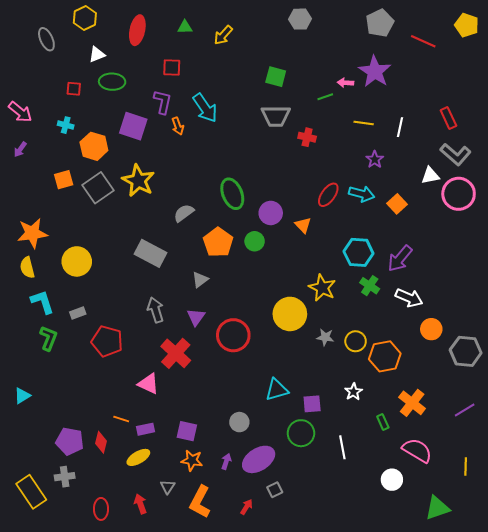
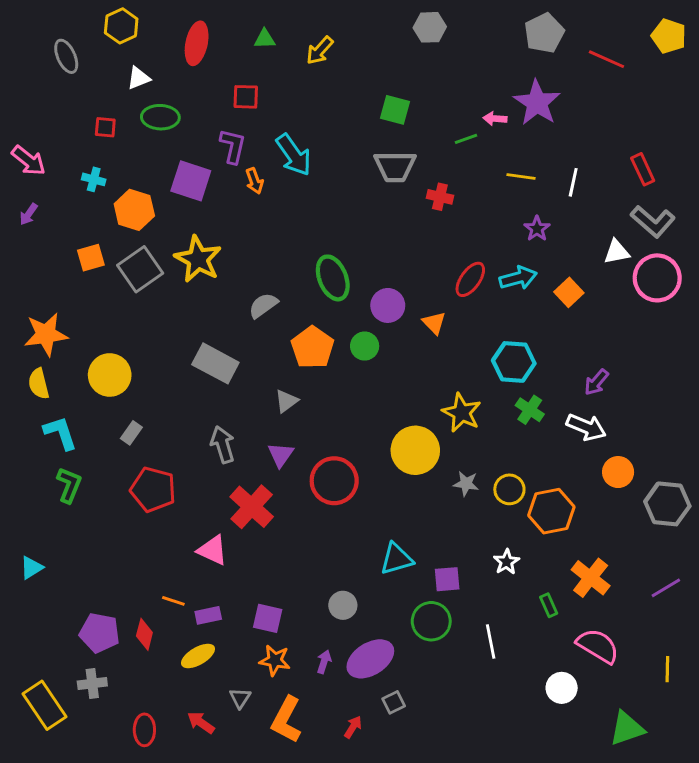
cyan arrow: (362, 194) -> (518, 278), turned -30
purple arrow: (400, 258) -> (596, 382), moved, size x0.7
gray rectangle: (78, 313) -> (131, 433), moved, turned -35
red arrow: (140, 504) -> (201, 723), turned -36

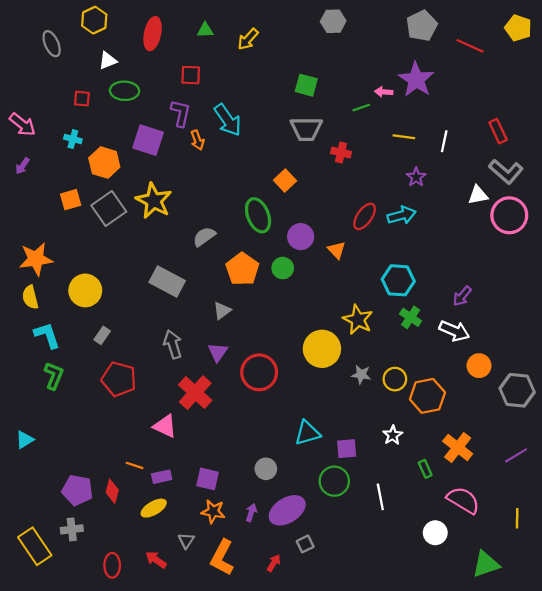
orange square: (569, 292) -> (285, 181), moved

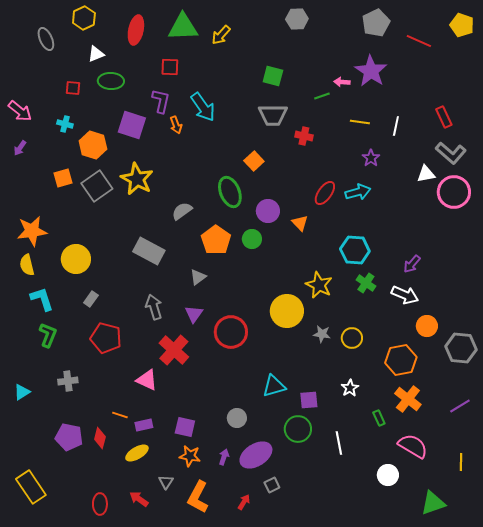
green triangle: (205, 30) -> (183, 27), size x2.0
orange hexagon: (427, 396) -> (401, 360), moved
gray cross: (72, 529) -> (68, 381), moved

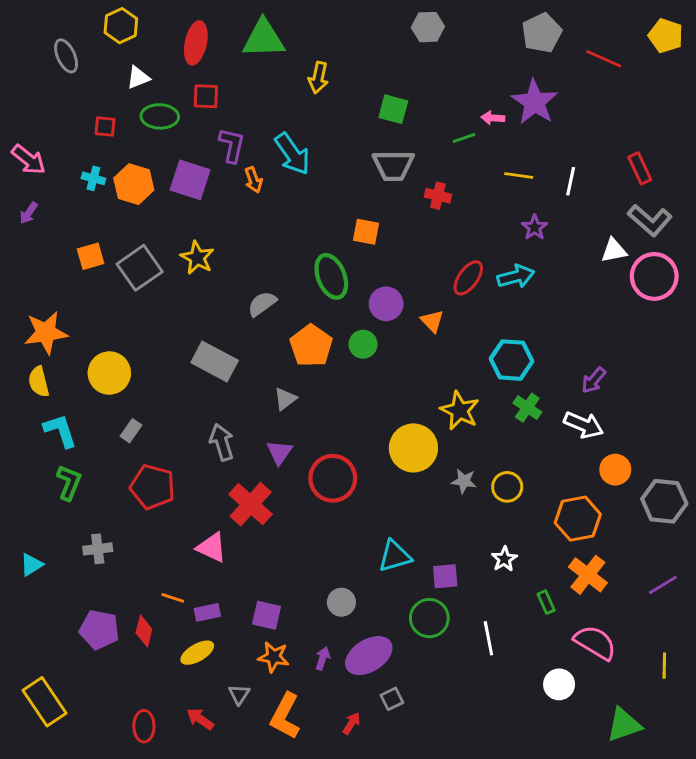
yellow arrow: (221, 35) -> (318, 78), moved, turned -30
red square: (170, 67) -> (206, 96), moved
orange hexagon: (93, 145) -> (134, 184), moved
orange square: (254, 161) -> (366, 232), turned -36
yellow star: (137, 179) -> (197, 258), size x0.7

